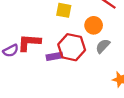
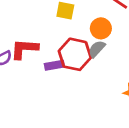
gray semicircle: (103, 46) -> (97, 49), moved

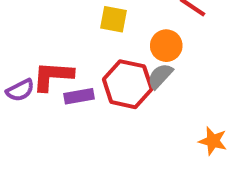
purple rectangle: (54, 65) -> (79, 96), moved

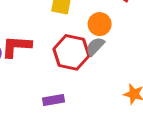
purple rectangle: (79, 96) -> (53, 100), moved

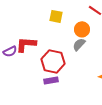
red hexagon: (71, 52) -> (53, 61), moved

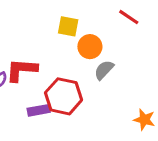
orange circle: (82, 29) -> (90, 47), moved
purple rectangle: (51, 80) -> (39, 110), moved

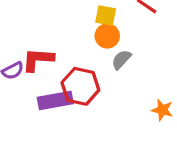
yellow square: (68, 26) -> (106, 15), moved
purple rectangle: (39, 110) -> (55, 100), size x1.5

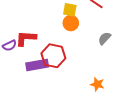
gray semicircle: (121, 60) -> (105, 38), moved
orange star: (162, 110) -> (97, 84), moved

